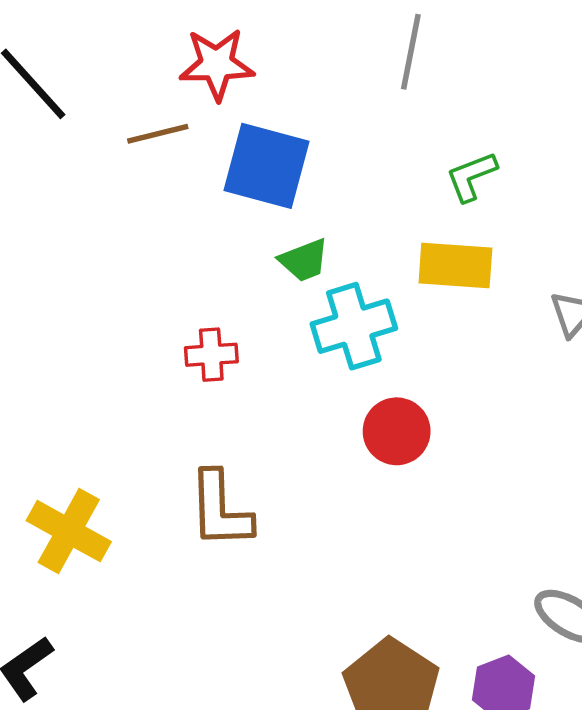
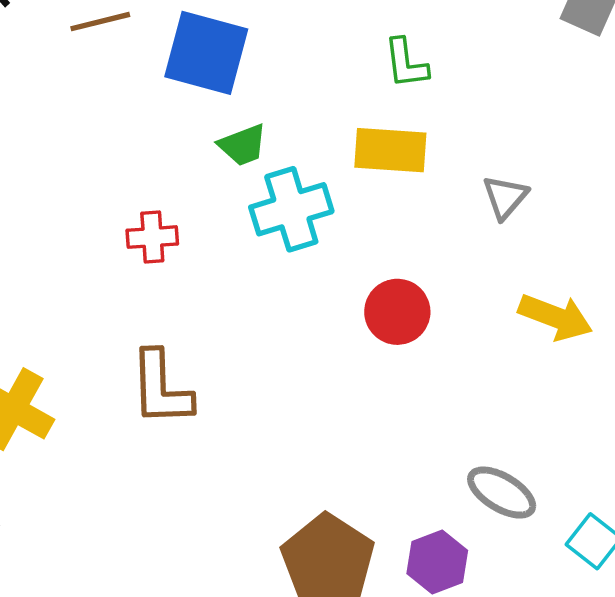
green L-shape: (471, 176) -> (406, 63), turned -76
red circle: (397, 431) -> (397, 312), moved

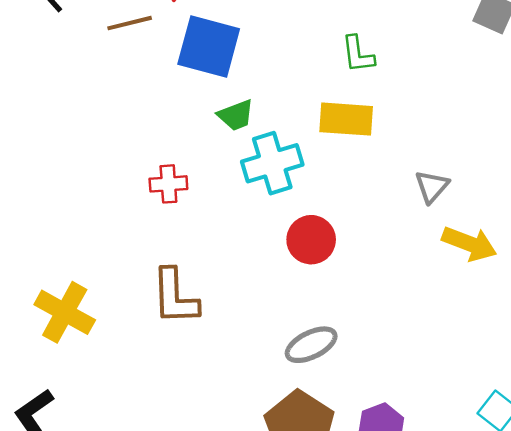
gray triangle: (505, 197) -> (432, 187), moved
red circle: (397, 312) -> (311, 240), moved
gray ellipse: (502, 493) -> (311, 345), moved, turned -57

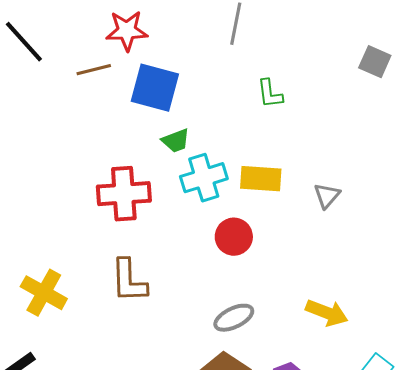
yellow rectangle: (346, 119) -> (261, 179), moved
red cross: (168, 184) -> (124, 194), size x1.8
yellow arrow: (469, 244) -> (327, 313), moved

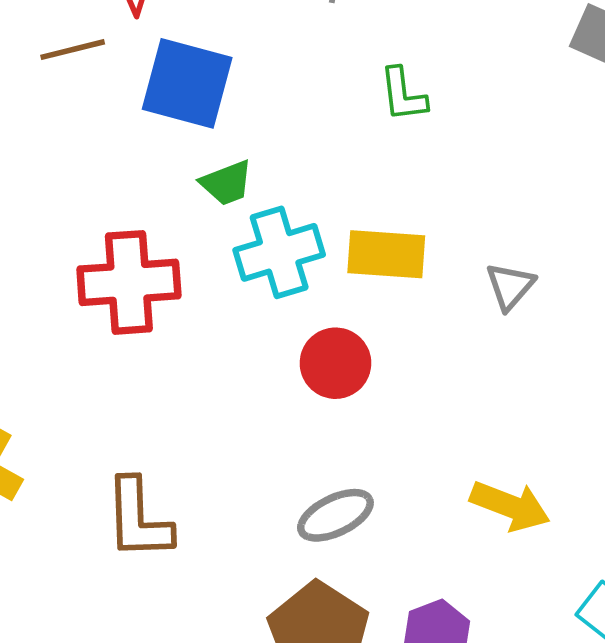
brown L-shape: (129, 281) -> (138, 519), moved

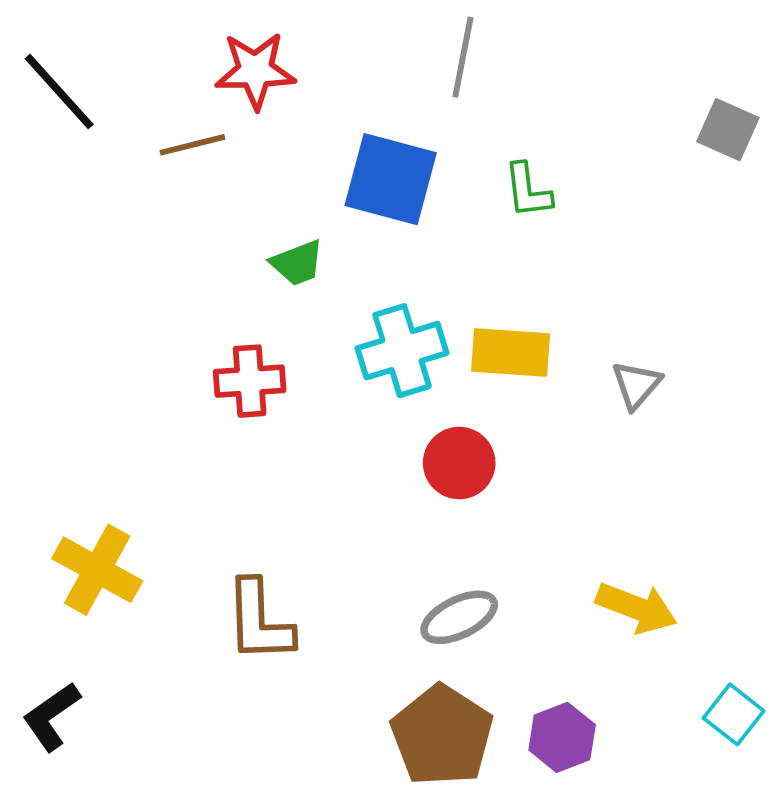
blue square: (187, 83) -> (391, 179), moved
green trapezoid: (227, 183) -> (297, 263), moved
red cross: (129, 282) -> (250, 381), size x0.7

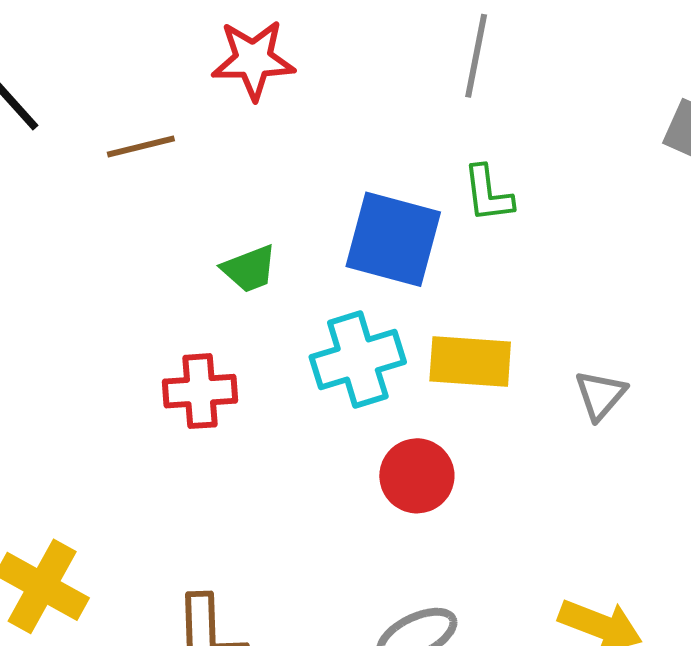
gray line: (463, 57) -> (476, 56), moved
red star: (255, 70) -> (253, 60), moved
blue square: (391, 179) -> (393, 239), moved

